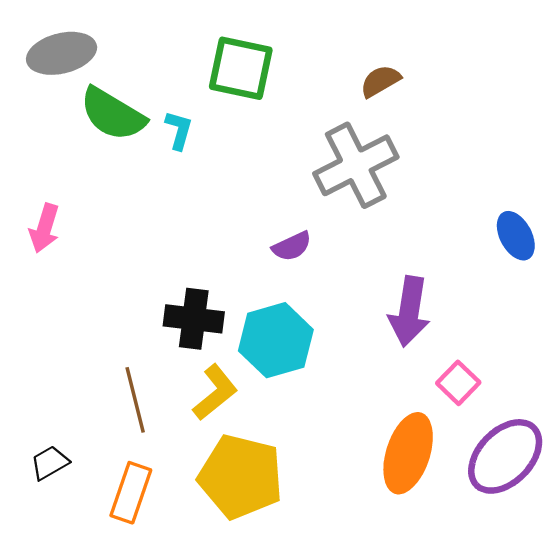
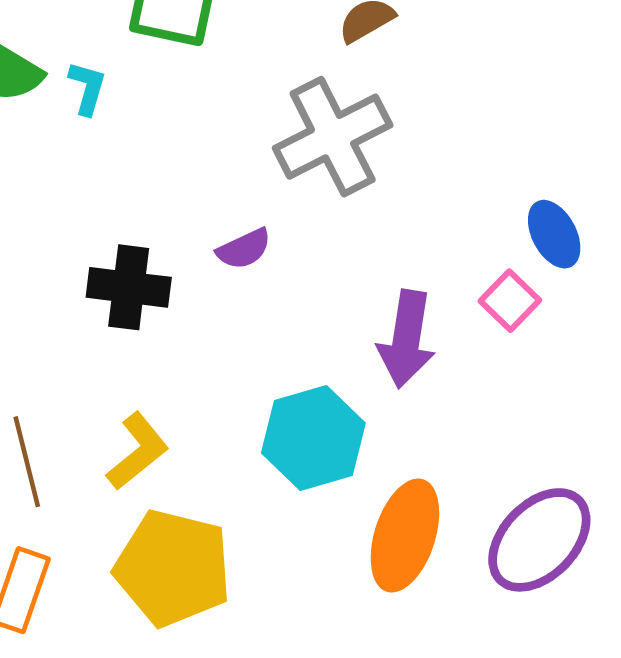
black cross: (194, 319) -> (129, 287), moved
cyan hexagon: (276, 340) -> (313, 438), moved
pink square: (458, 383) -> (510, 301), moved

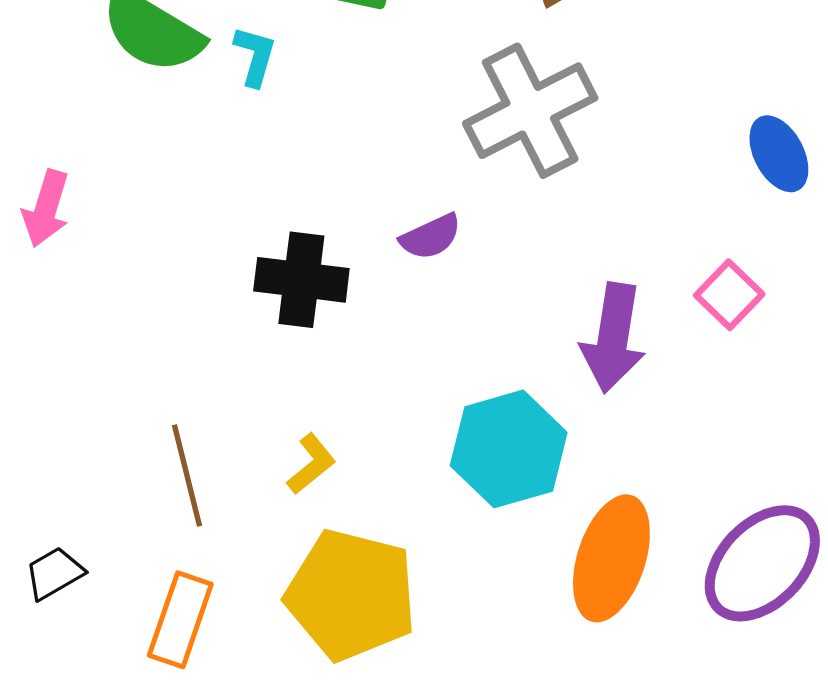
blue ellipse: (554, 234) -> (779, 154), moved
yellow L-shape: (138, 451) -> (311, 464), size x0.7

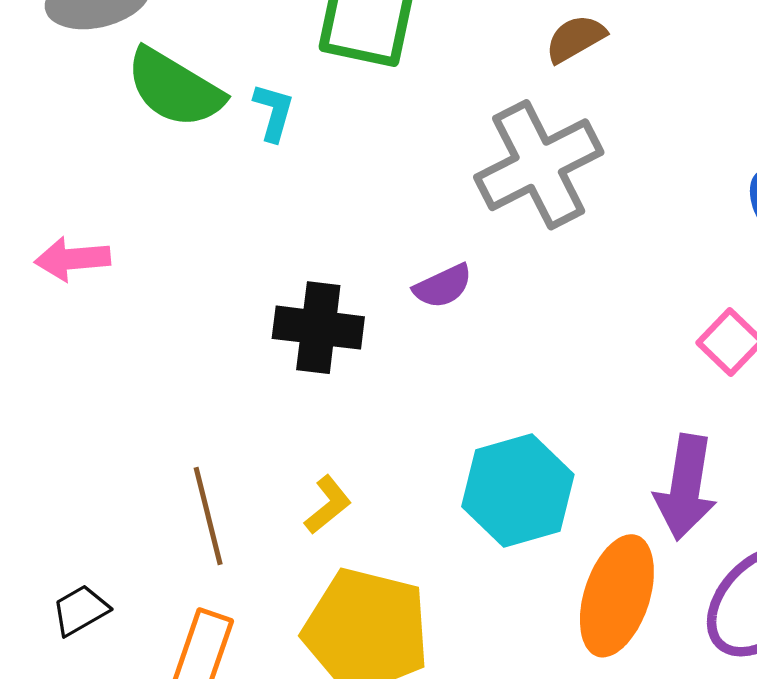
pink arrow: (46, 209) -> (72, 259), turned 68
purple arrow: (613, 338) -> (686, 487), moved

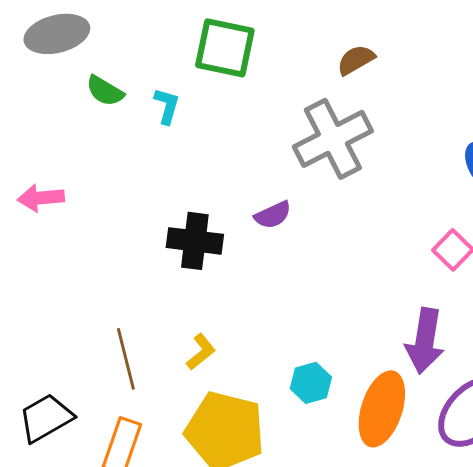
green semicircle: (175, 88) -> (105, 91), size x0.6
cyan hexagon: (518, 490) -> (311, 383), moved, size x0.6
black trapezoid: (80, 610) -> (46, 418), size x1.5

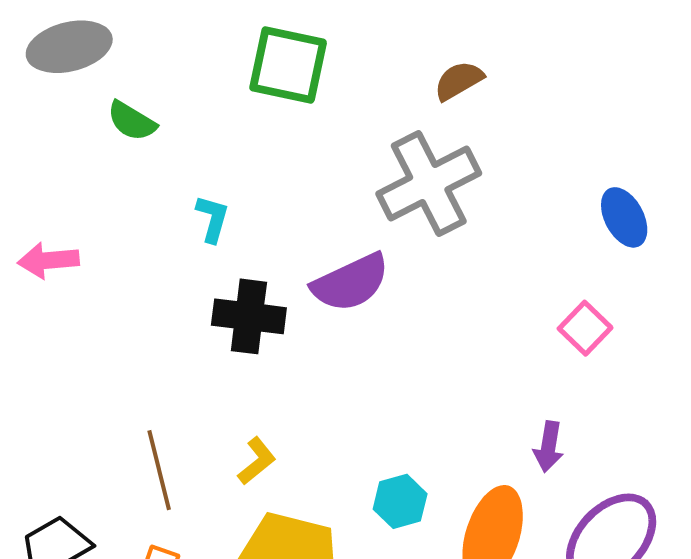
cyan L-shape: (167, 106) -> (212, 219), moved
purple semicircle: (273, 215) -> (351, 283), size x1.6
purple arrow: (425, 341) -> (549, 447), size x0.6

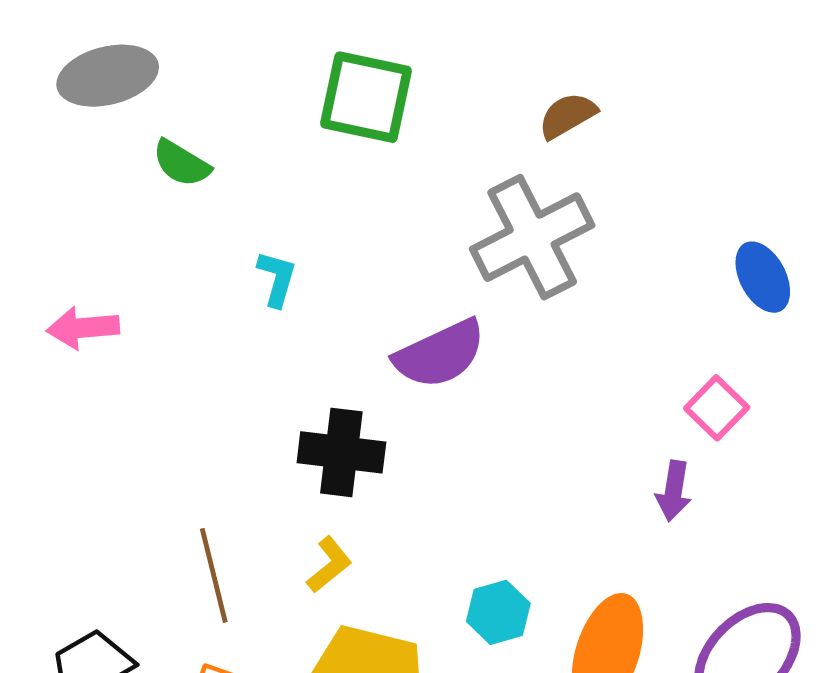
black cross: (249, 316) -> (341, 452), moved
purple arrow: (549, 447) -> (674, 491), moved

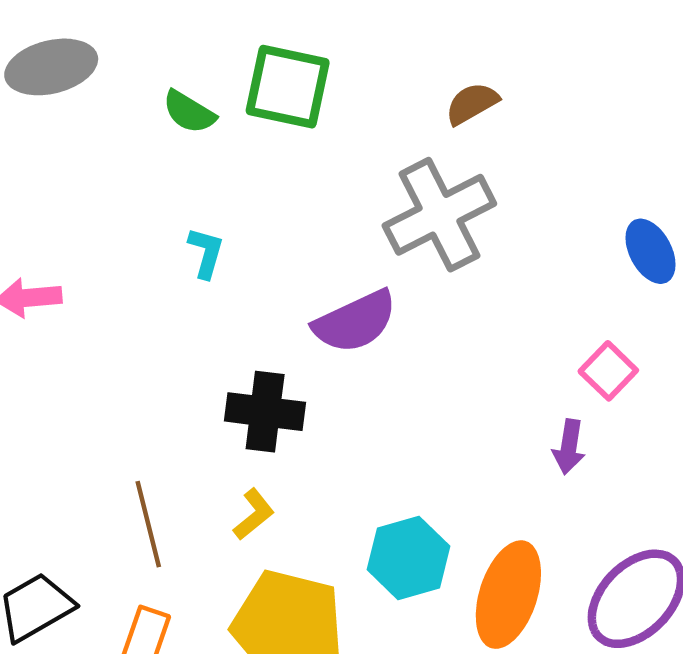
green semicircle: (181, 163) -> (189, 112), moved
cyan hexagon: (498, 612) -> (409, 558), size x1.4

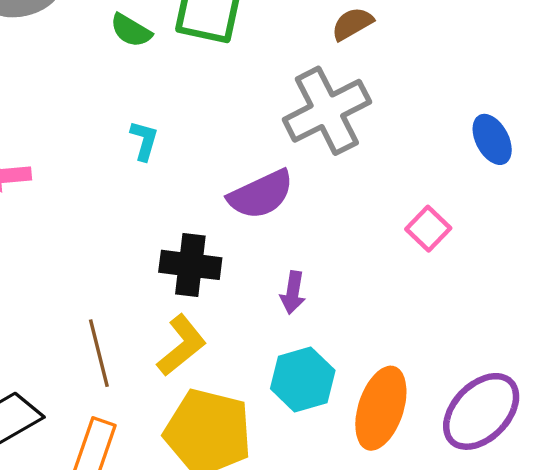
pink square: (608, 371) -> (428, 229), moved
purple arrow: (569, 447) -> (293, 293), moved
yellow L-shape: (254, 514) -> (182, 345), size x1.5

